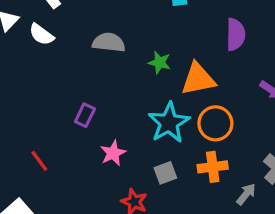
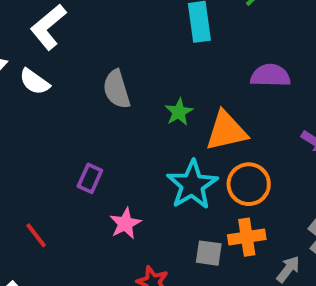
purple semicircle: (236, 34) -> (270, 76), turned -88
gray semicircle: (109, 42) -> (117, 89), turned -112
green star: (159, 62) -> (179, 112), turned 30
gray square: (165, 173) -> (209, 253), moved, turned 30

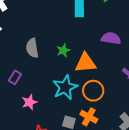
gray semicircle: (117, 89) -> (32, 48), moved
orange cross: (247, 237) -> (89, 117), turned 30

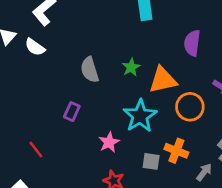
purple semicircle: (111, 38) -> (192, 43), turned -84
orange circle: (93, 91) -> (190, 107), moved
pink star: (29, 102) -> (109, 142), moved

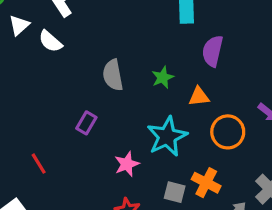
purple semicircle: (192, 43) -> (213, 51), moved
orange triangle: (163, 80) -> (199, 97), size x0.6

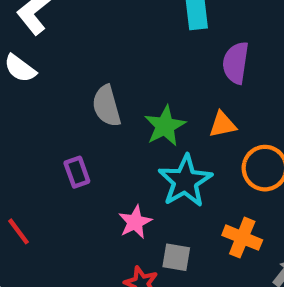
green star: (163, 77) -> (165, 126), moved, size x1.4
purple rectangle: (86, 123) -> (77, 172), turned -45
gray square: (175, 192) -> (176, 257), moved

